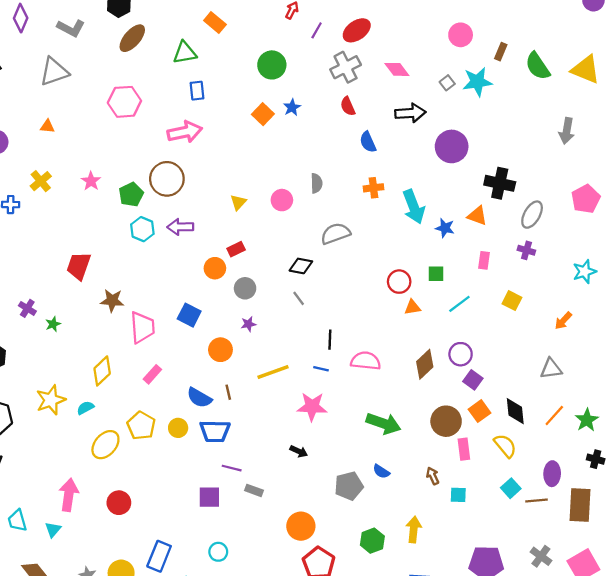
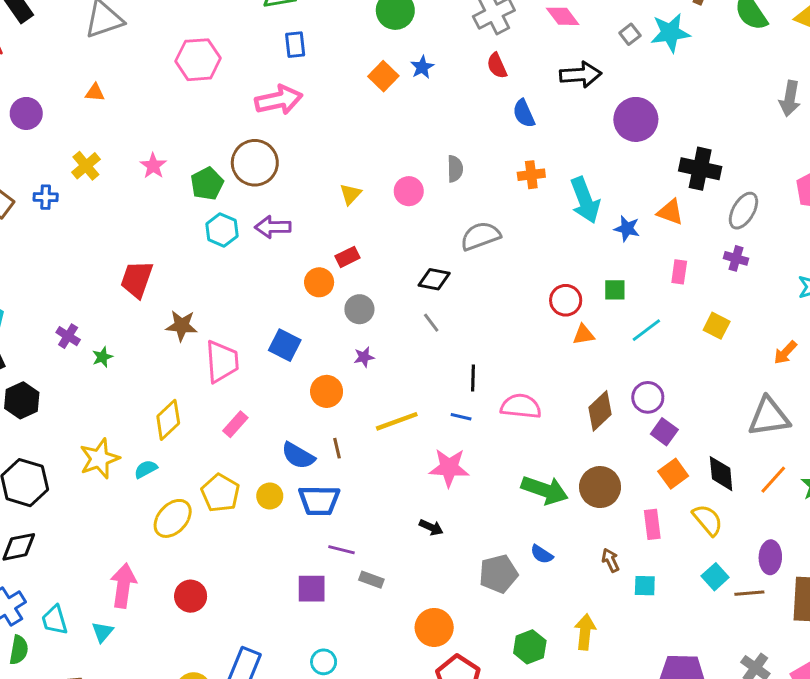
gray triangle: (551, 369) -> (769, 417), size x1.4
brown circle: (446, 421) -> (600, 487), moved

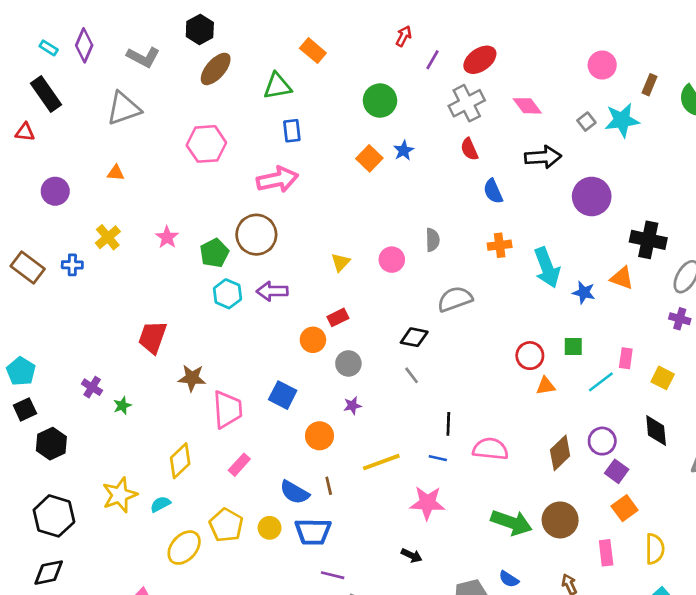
pink rectangle: (679, 272) -> (626, 358), moved
black diamond: (721, 474) -> (656, 431), moved
yellow semicircle: (708, 520) -> (655, 549), turned 40

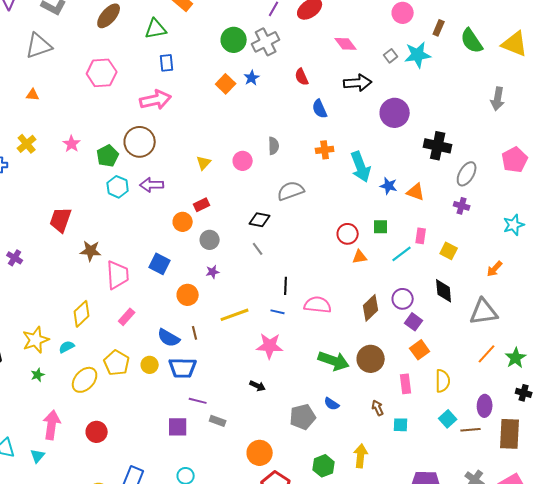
gray cross: (467, 103) -> (266, 42), moved
orange triangle: (622, 278) -> (416, 192), moved
green star: (122, 406) -> (38, 375), moved

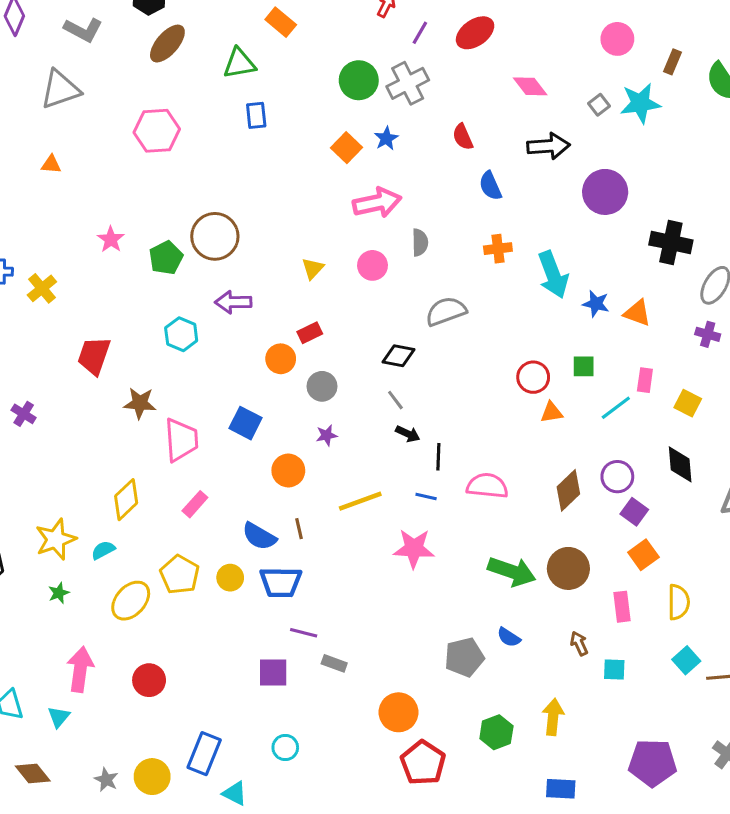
pink arrow: (156, 100) -> (377, 203), moved
yellow cross: (27, 144) -> (42, 288), moved
cyan hexagon: (118, 187) -> (181, 334), moved
black arrow: (258, 386) -> (408, 434), moved

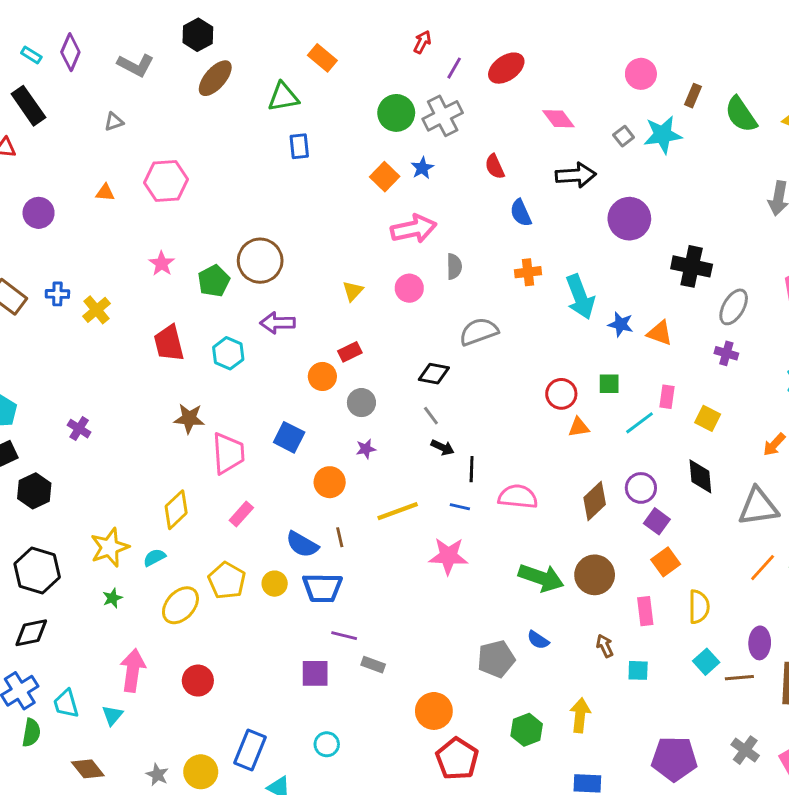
gray triangle: (60, 89) -> (114, 122), size x0.5
pink hexagon: (157, 131) -> (166, 181), moved
red trapezoid: (94, 356) -> (169, 343), moved, turned -33

